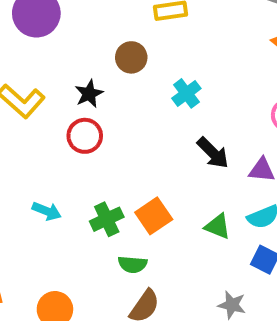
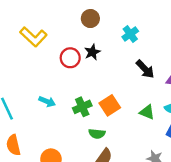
brown circle: (131, 57) -> (90, 19), moved
black star: (89, 94) -> (92, 52), moved

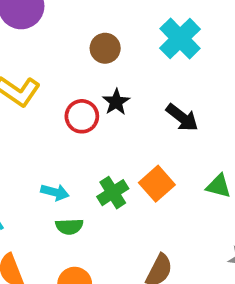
cyan cross: (130, 34) -> (180, 39), moved, size x1.5
black arrow: (145, 69) -> (182, 118), moved
green semicircle: (97, 134) -> (69, 226), moved

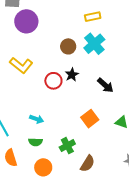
cyan cross: (180, 39) -> (94, 44), moved
green cross: (113, 193) -> (67, 146), moved
green semicircle: (69, 226) -> (35, 142), moved

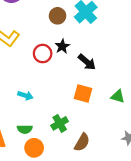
black arrow: (105, 85) -> (87, 62), moved
orange square: (90, 119) -> (83, 93), turned -36
green semicircle: (35, 142) -> (25, 129), moved

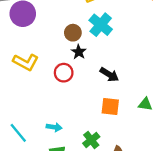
black star: (62, 46) -> (79, 52), moved
cyan arrow: (25, 96) -> (54, 127), moved

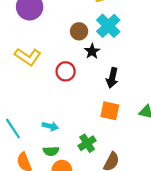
black star: (79, 52) -> (92, 51), moved
black arrow: (109, 75) -> (112, 78), turned 66

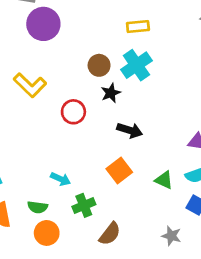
black arrow: (112, 78) -> (130, 130), turned -96
orange square: (110, 111) -> (119, 170), turned 30
cyan arrow: (50, 126) -> (61, 179), moved

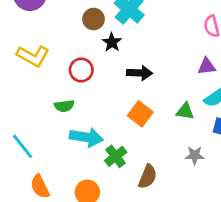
cyan arrow: (61, 179) -> (86, 137), size x1.6
green semicircle: (38, 207) -> (64, 106), moved
gray star: (171, 236) -> (195, 155), moved

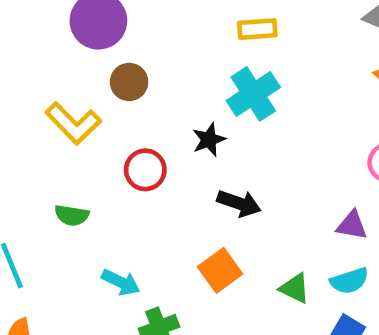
brown circle: (94, 19) -> (129, 82), moved
green semicircle: (64, 106) -> (72, 215), moved
cyan arrow: (86, 137) -> (121, 282), size x0.7

